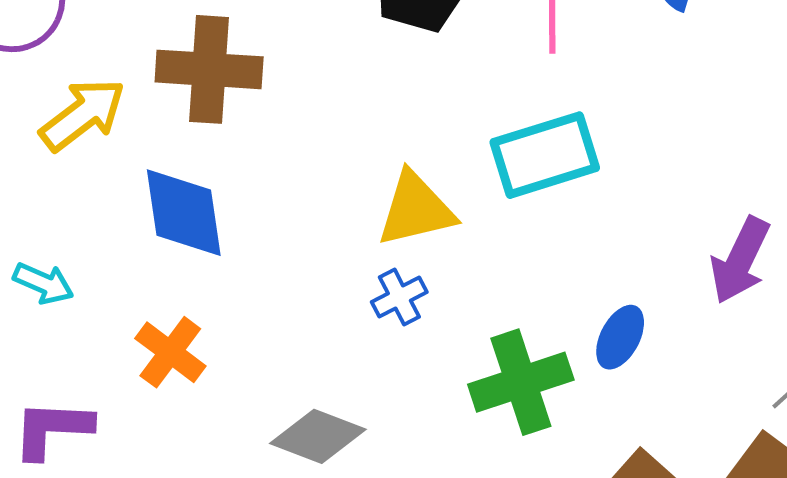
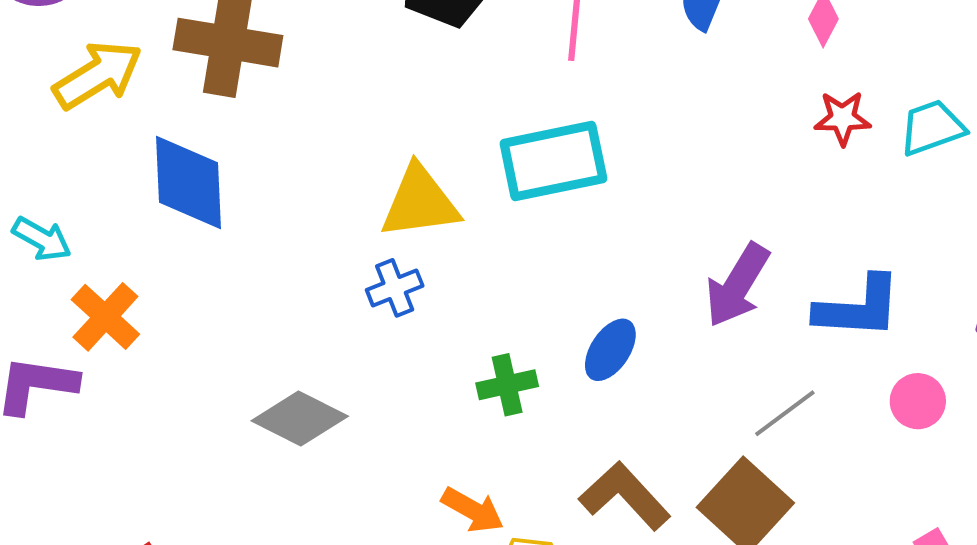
orange cross: (170, 352) -> (105, 317), moved
green cross: (521, 382) -> (507, 385), size x0.6

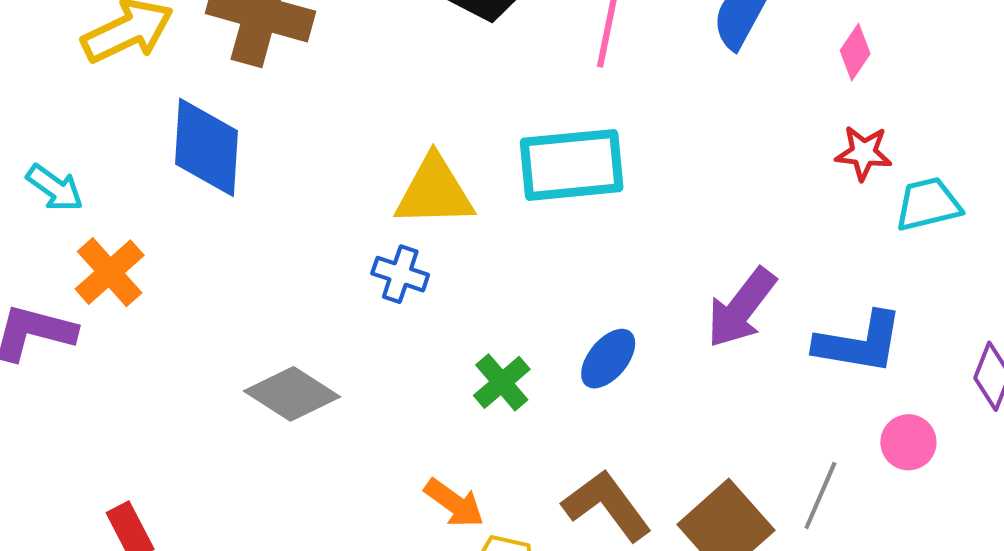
cyan trapezoid: (932, 128) -> (928, 204), moved
blue cross: (395, 288) -> (400, 274), turned 34
green cross: (507, 385) -> (502, 382), turned -34
gray line: (785, 413) -> (820, 495), moved, turned -36

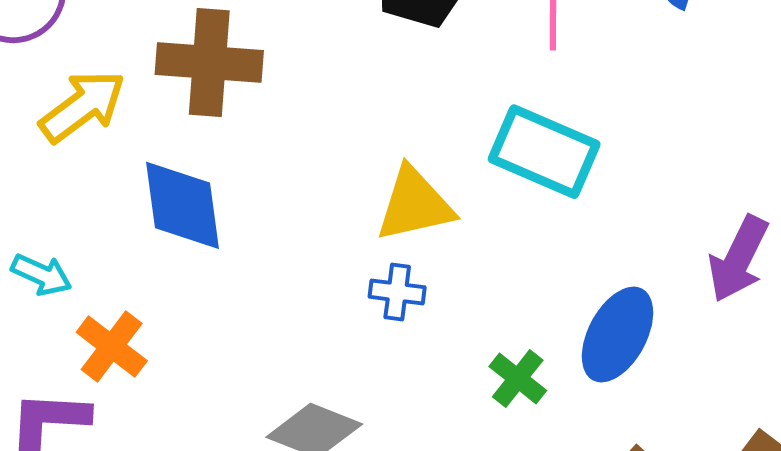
cyan rectangle: (572, 165) -> (544, 152), turned 40
blue ellipse: (608, 359) -> (618, 335), size x1.5

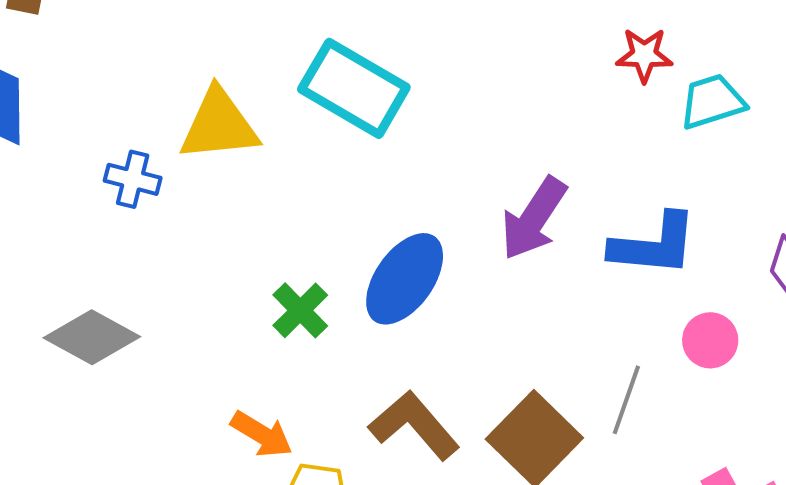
blue cross: (397, 292) -> (133, 179), moved

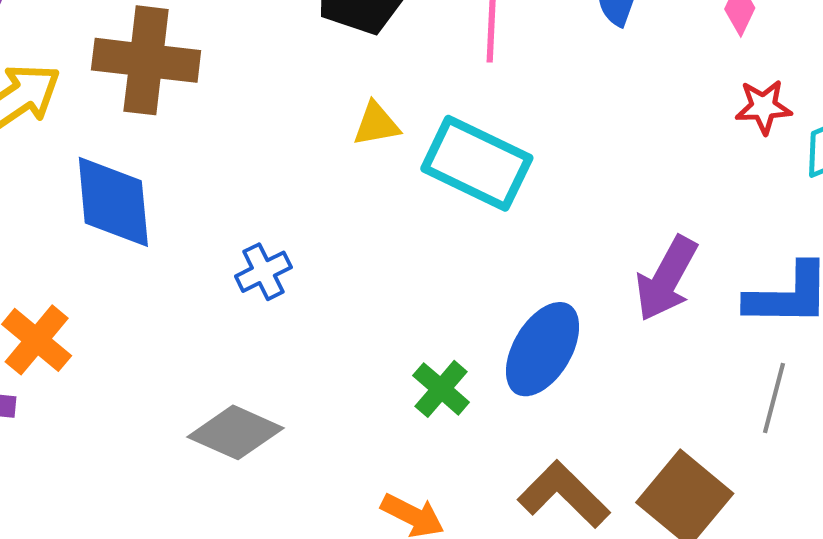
yellow triangle: (219, 125) -> (376, 124), moved, size x0.6
blue cross: (133, 179) -> (263, 272), turned -36
gray line: (626, 400) -> (774, 398), moved

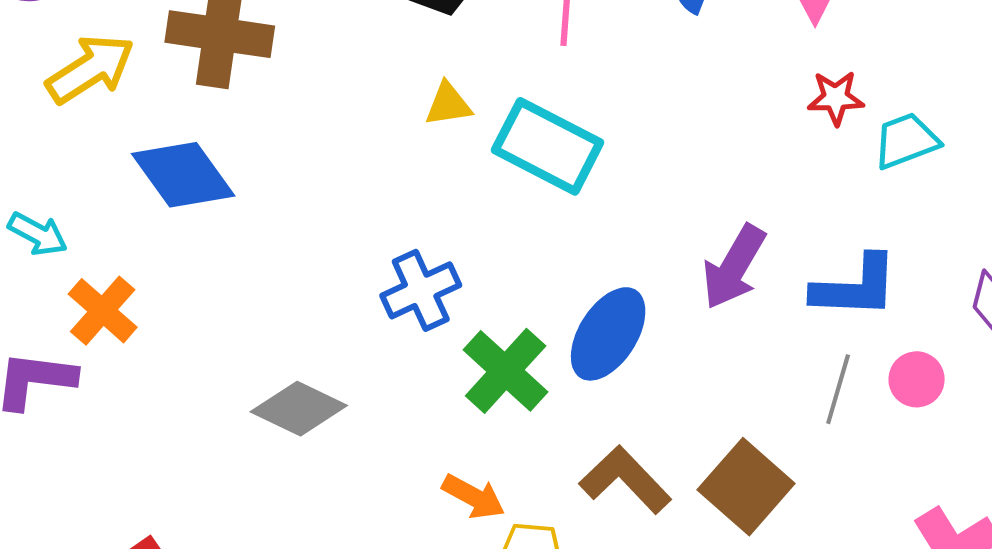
blue diamond: (113, 202) -> (183, 175), turned -32
blue cross: (263, 272) -> (421, 290), moved, size x1.4
green cross: (441, 389) -> (506, 371), size x1.5

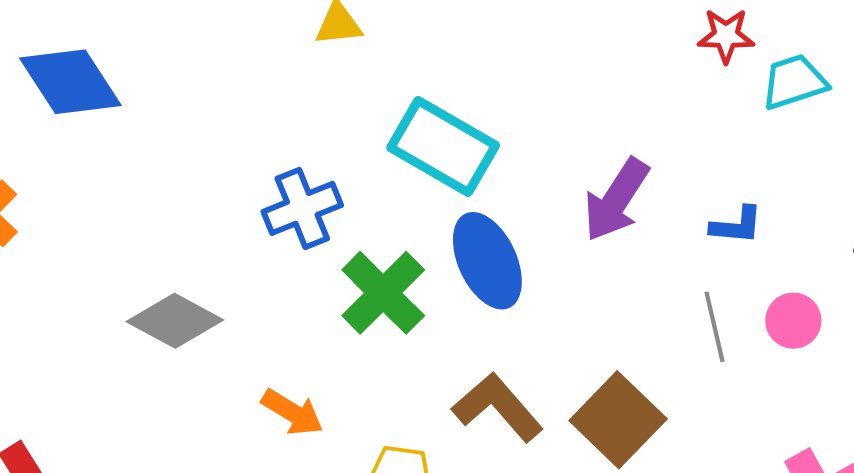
cyan rectangle: (548, 146) -> (443, 146), moved
blue L-shape: (855, 287) -> (736, 225), size x0.6
blue ellipse: (608, 334) -> (487, 261), turned -60
gray line: (838, 389) -> (714, 327), turned -32
orange arrow: (473, 497) -> (292, 412), moved

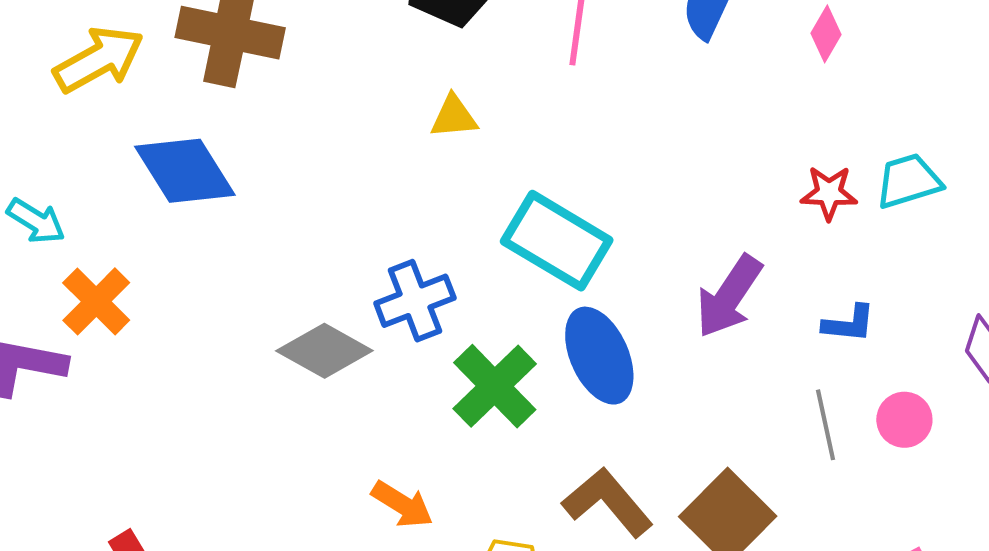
red star: (726, 36) -> (829, 193), moved
gray diamond: (175, 321) -> (324, 351), moved

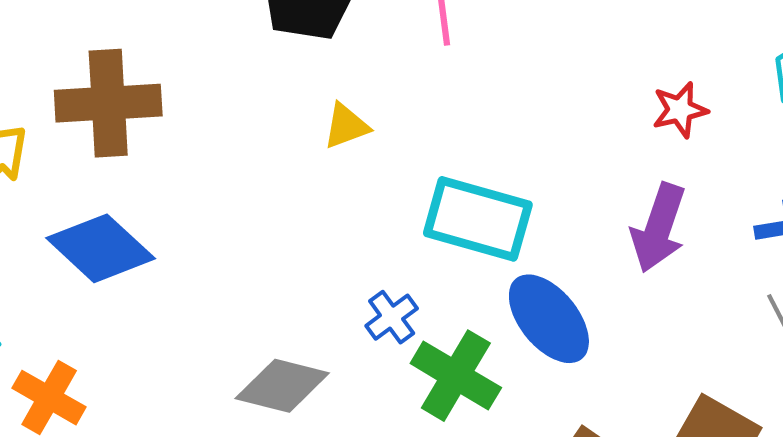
red star: (829, 193) -> (680, 110), moved
blue cross: (415, 301) -> (392, 317), moved, size x0.7

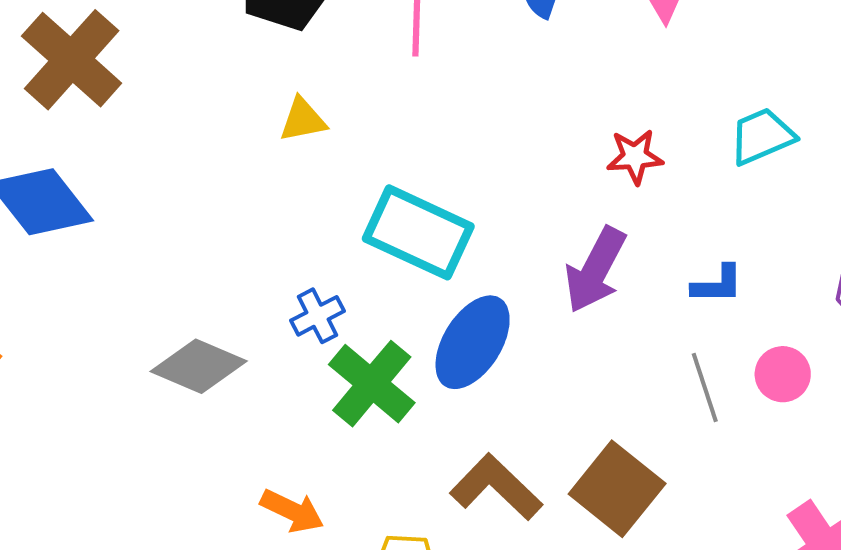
brown cross: (108, 103) -> (72, 60), turned 36
blue ellipse: (549, 319) -> (473, 342), turned 62

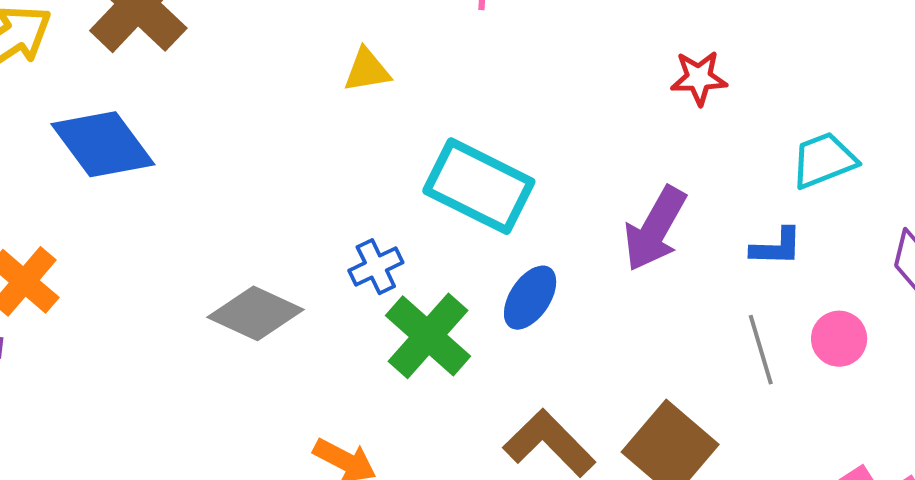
cyan trapezoid: (762, 136) -> (824, 160), moved
red star: (635, 157) -> (699, 78), moved
blue ellipse: (473, 342) -> (530, 298), size x0.7

